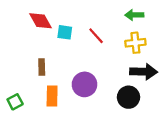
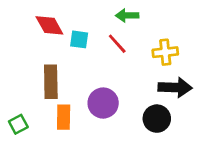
green arrow: (134, 15) -> (127, 15), moved
brown rectangle: (42, 67) -> (51, 82), size x1.6

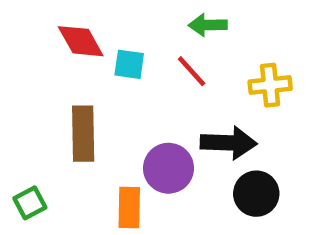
black arrow: (175, 87) -> (229, 143), moved
orange rectangle: (64, 117) -> (129, 207), moved

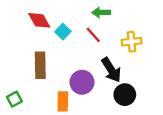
cyan square: (129, 64) -> (63, 32), turned 35
black arrow: (229, 143) -> (111, 70), turned 55

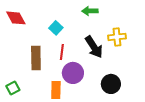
red diamond: (39, 20) -> (16, 18), moved
red line: (93, 35) -> (62, 52), moved, turned 49
black arrow: (111, 70) -> (94, 47), moved

